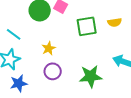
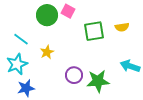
yellow star: (49, 48) -> (47, 52), moved
purple circle: (53, 71) -> (74, 75), moved

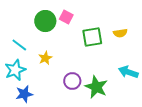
green star: (98, 81) -> (96, 87), turned 30

